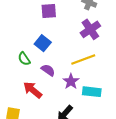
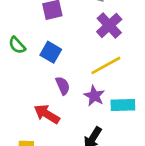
green semicircle: (24, 59) -> (17, 45), moved
purple semicircle: (48, 70) -> (63, 86), turned 40

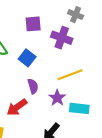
purple cross: (109, 25) -> (62, 38), moved, turned -35
red arrow: (47, 114) -> (17, 107), turned -75

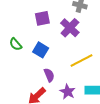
purple cross: (62, 38) -> (70, 28), turned 30
purple star: (57, 98) -> (68, 92), moved

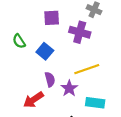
purple cross: (70, 28) -> (80, 32), turned -36
purple star: (68, 92) -> (69, 88), moved

